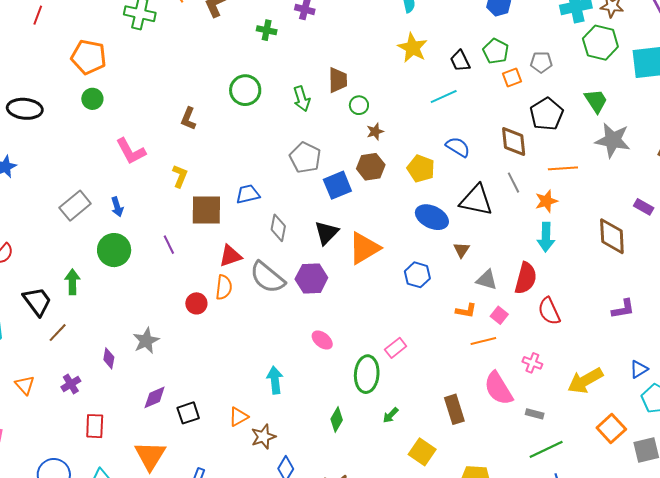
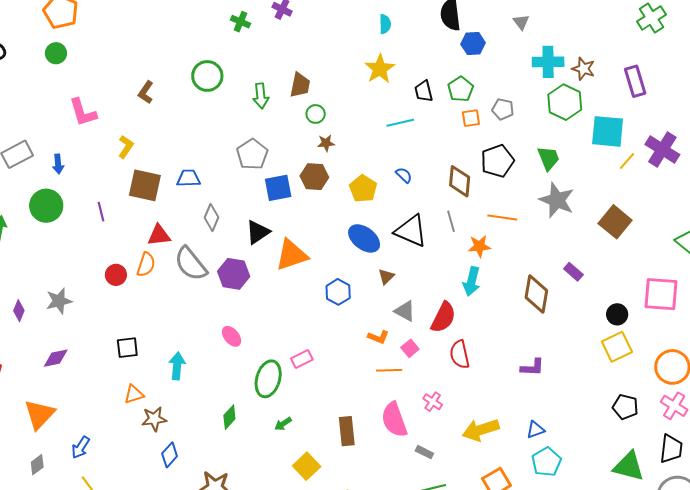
blue semicircle: (458, 147) -> (404, 175), size x0.7
black square: (188, 413) -> (127, 348), moved

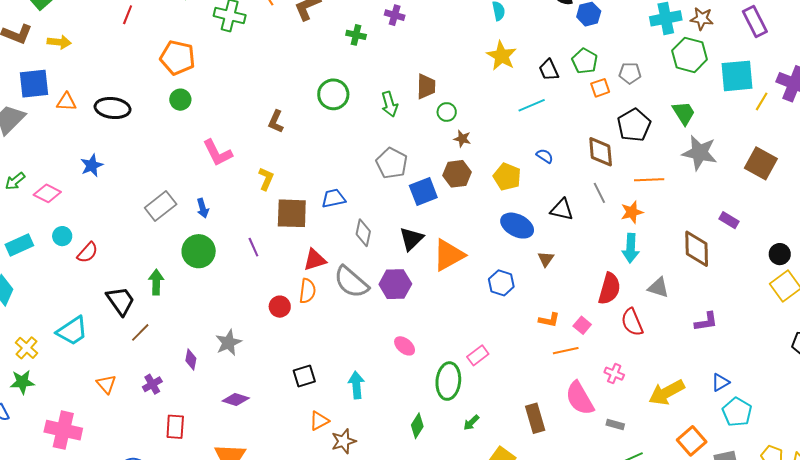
brown star: (326, 143) -> (462, 139), turned 30
black triangle: (411, 231) -> (562, 210), size x0.7
gray triangle: (405, 311) -> (658, 288), moved
purple diamond: (56, 358) -> (236, 399), turned 40

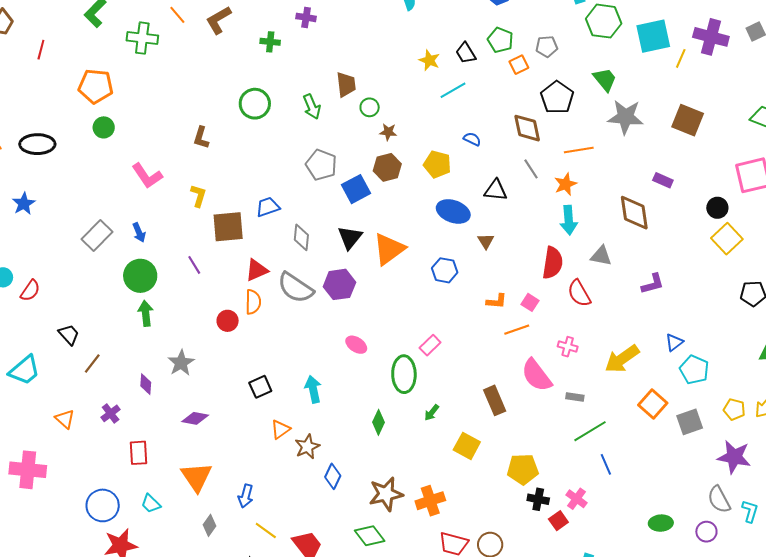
yellow star: (502, 56) -> (429, 60), moved, size x0.7
green arrow: (156, 282) -> (146, 313), moved
black trapezoid: (121, 301) -> (69, 335), size x0.7

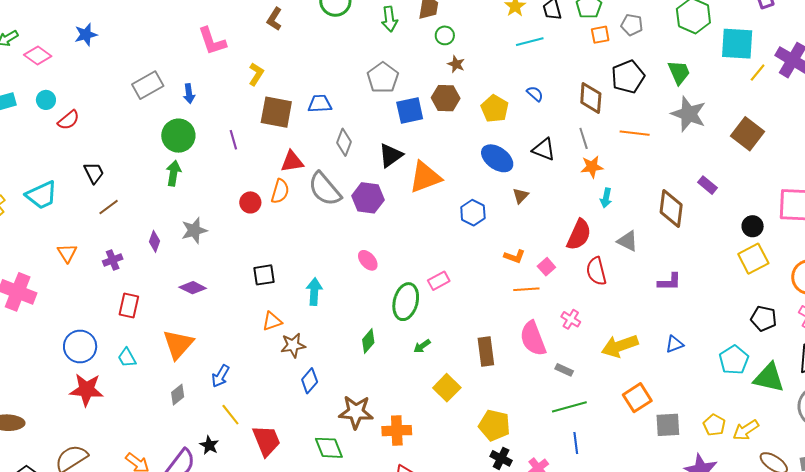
orange star: (565, 184) -> (592, 167), moved
cyan arrow: (569, 220) -> (606, 198), size x0.7
cyan pentagon: (694, 370) -> (734, 360), moved

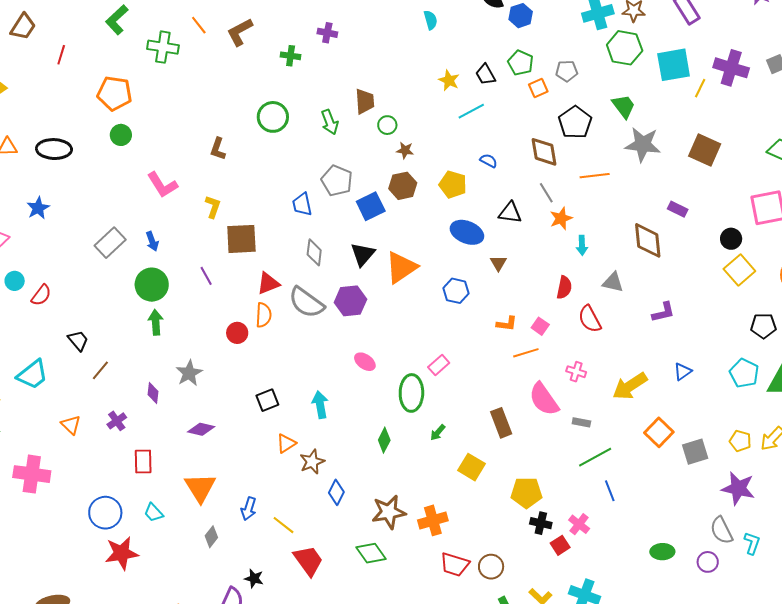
blue trapezoid: (320, 104) -> (302, 204), moved, turned -85
red semicircle: (579, 235) -> (564, 287), size x0.7
yellow line: (230, 415) -> (284, 525), moved

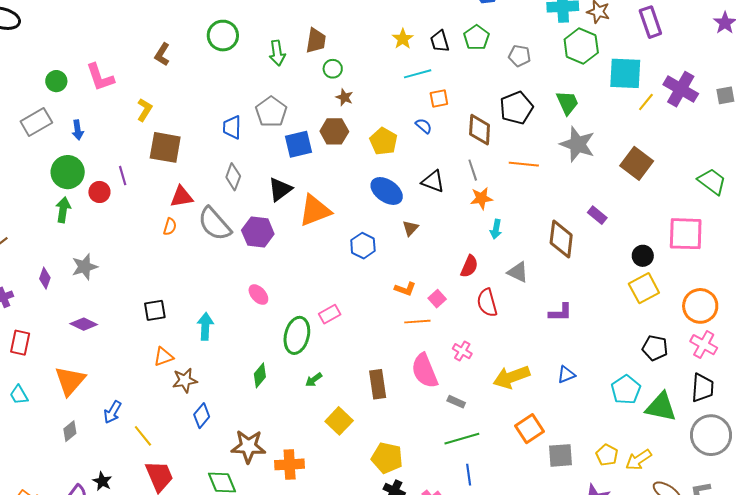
orange square: (538, 88) -> (439, 99), moved
green circle: (121, 135) -> (56, 81), moved
orange semicircle: (263, 315) -> (170, 227), size x0.7
red circle: (237, 333) -> (99, 192), moved

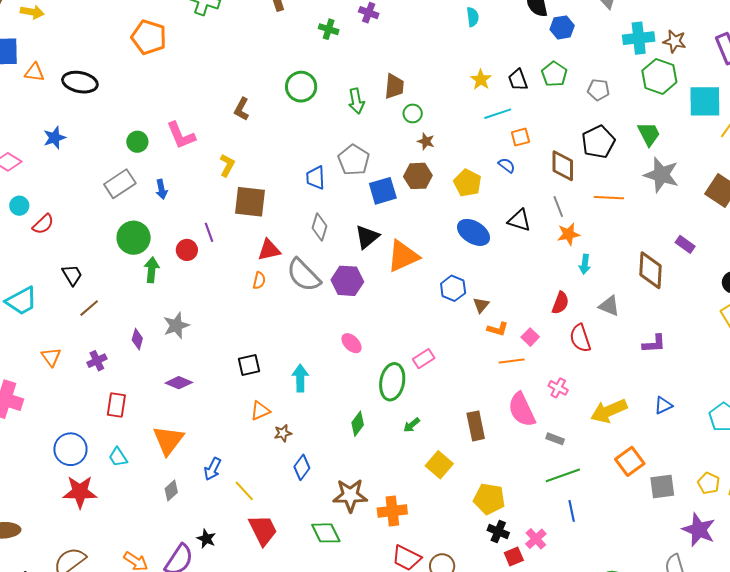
green circle: (68, 172) -> (134, 238), moved
brown triangle: (410, 228) -> (481, 305), moved
brown star: (185, 380) -> (283, 433), size x0.7

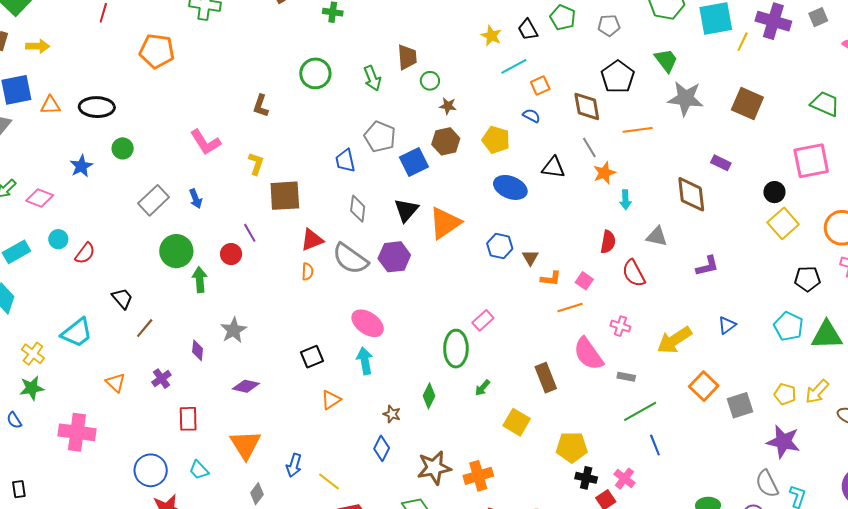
green circle: (137, 142) -> (123, 148), moved
pink ellipse: (351, 343) -> (368, 323), moved, size x1.5
brown star: (283, 433) -> (392, 414), moved, turned -30

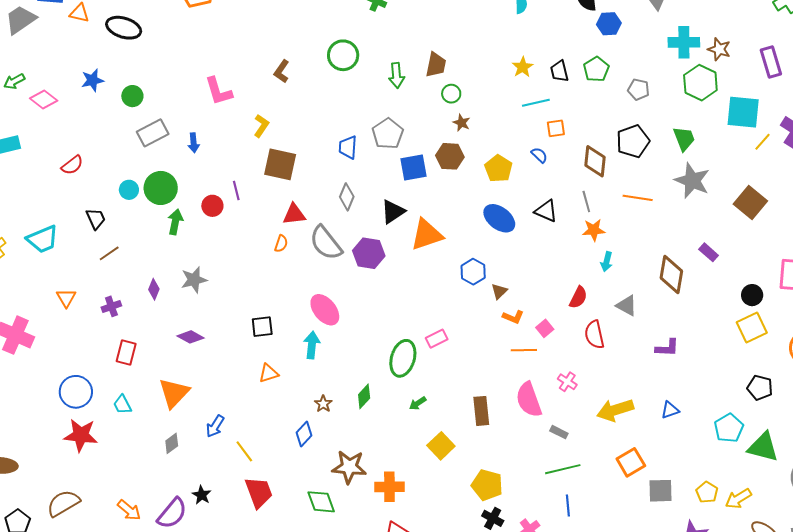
green circle: (123, 148) -> (132, 96), moved
cyan circle: (58, 239) -> (129, 190), moved

